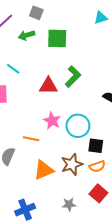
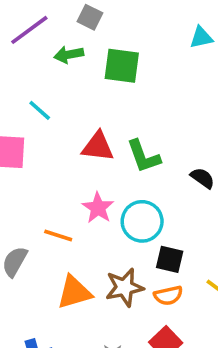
green L-shape: (73, 77) -> (144, 156), moved, turned 110

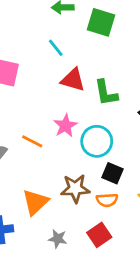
cyan line: (40, 110) -> (56, 48), moved
orange triangle: (74, 292) -> (35, 202), moved, turned -36

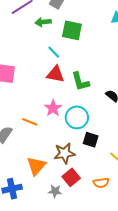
cyan line: (56, 48) -> (54, 52), moved
orange semicircle: (107, 200) -> (101, 183), moved
red square: (99, 235) -> (71, 177), moved

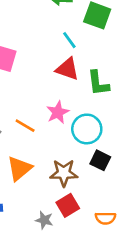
orange triangle: (36, 166) -> (19, 168), moved

